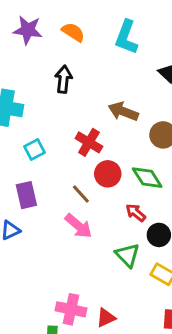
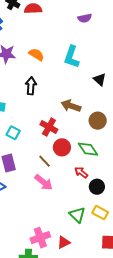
cyan square: (35, 149) -> (13, 133), turned -32
green triangle: (127, 255) -> (77, 215), moved
pink cross: (71, 309) -> (40, 238), turned -30

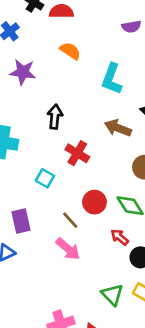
orange semicircle: (36, 55) -> (70, 51), moved
brown arrow: (71, 106) -> (118, 128), moved
red cross: (49, 127) -> (77, 153), moved
cyan square: (13, 133) -> (45, 178), moved

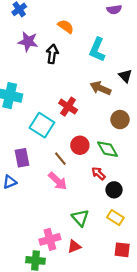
black arrow: (55, 117) -> (52, 54), moved
cyan square: (45, 178) -> (42, 125), size x1.6
green triangle: (112, 295) -> (80, 218), moved

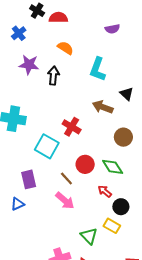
yellow rectangle: (115, 218) -> (112, 226), moved

